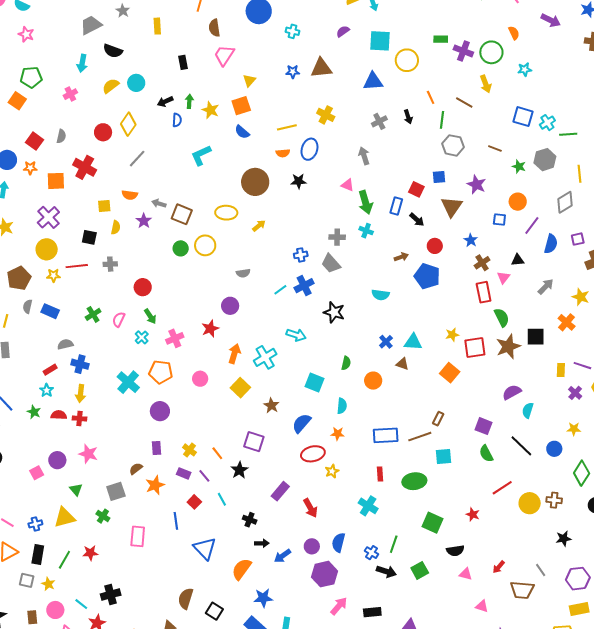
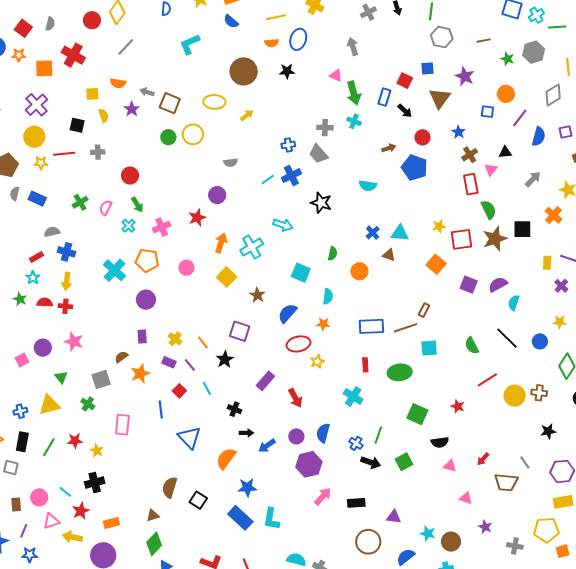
brown line: (495, 148) -> (484, 41), turned -32
yellow semicircle: (116, 227) -> (104, 116), turned -32
purple square: (483, 426) -> (469, 285), moved
yellow star: (48, 584) -> (97, 451), moved

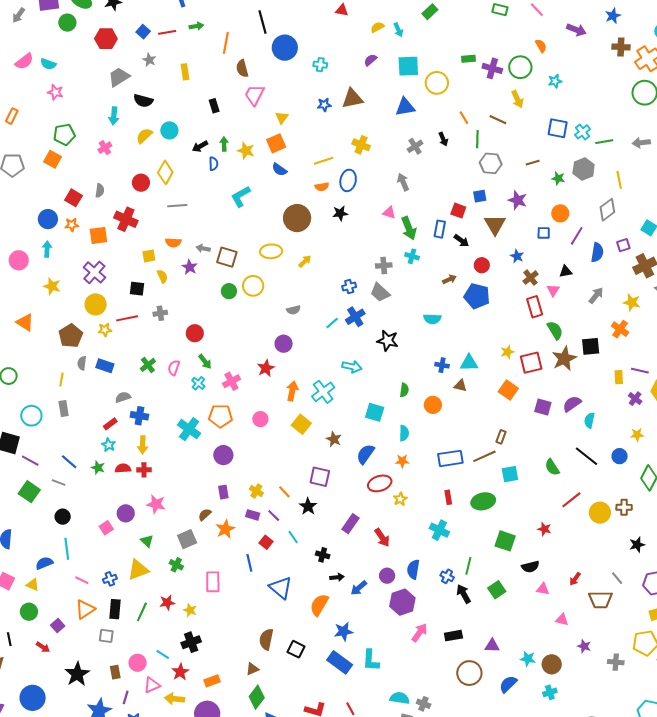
gray line: (126, 47) -> (177, 206), turned 48
blue cross: (373, 233) -> (442, 365), turned -32
black arrow: (371, 462) -> (464, 594), turned -132

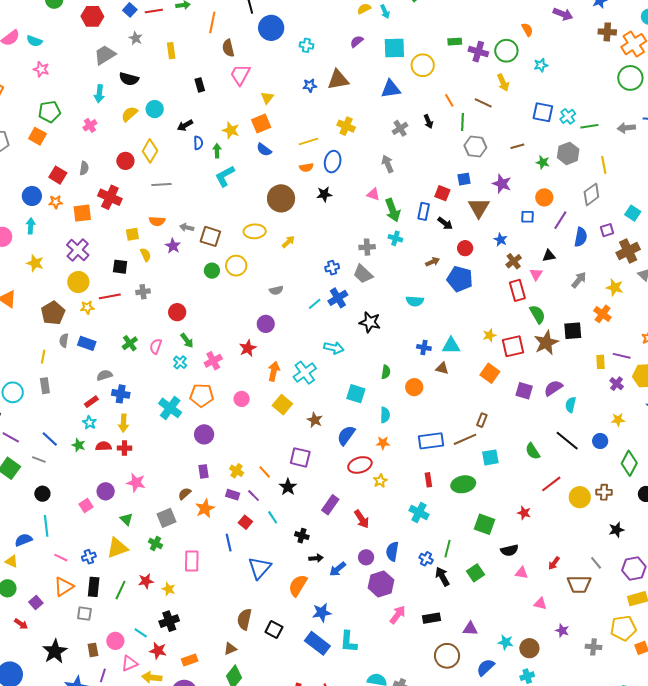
green arrow: (224, 144) -> (217, 151), moved
blue triangle: (281, 588) -> (260, 568), turned 30
red star: (180, 672) -> (158, 651), turned -30

